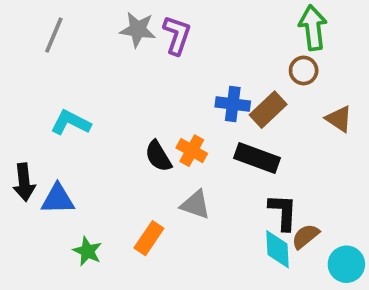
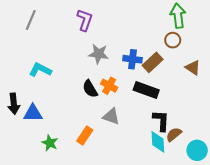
gray star: (138, 29) -> (99, 54), moved
purple L-shape: (177, 35) -> (85, 20), moved

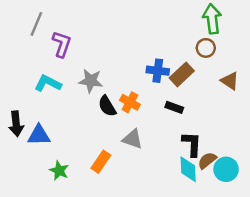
purple L-shape: (85, 20) -> (62, 44), moved
gray star: (99, 54) -> (91, 81), moved
black rectangle: (146, 90) -> (174, 107), size x0.6
cyan circle: (197, 150) -> (226, 169), moved

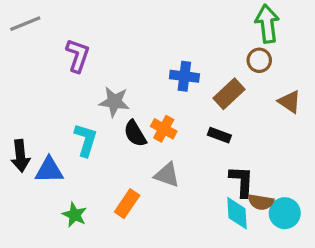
gray line: (36, 24) -> (25, 24), moved, turned 45
blue cross: (158, 71) -> (184, 76), moved
cyan L-shape: (48, 83) -> (86, 140), moved, turned 80
brown semicircle: (207, 160) -> (261, 202), turned -132

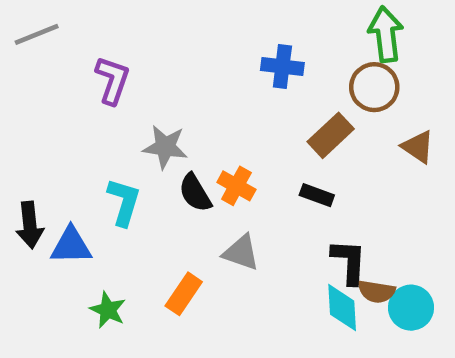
brown circle: (259, 60) -> (374, 87), size x1.4
blue cross: (184, 76) -> (282, 66), moved

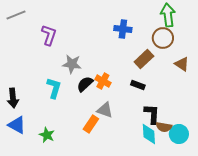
black semicircle: (195, 193) -> (85, 84), turned 78
blue triangle: (71, 246) -> (17, 125), moved, turned 30
orange rectangle: (184, 294) -> (91, 124), moved

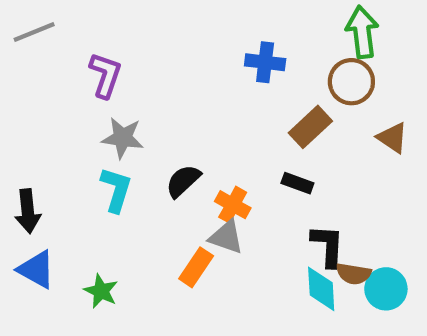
gray star: (72, 64) -> (123, 138), moved
orange cross: (103, 81) -> (233, 205), moved

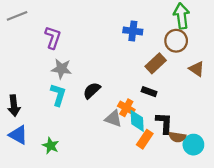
orange cross: (233, 205) -> (126, 108), moved
orange rectangle: (196, 267) -> (145, 139), moved
cyan diamond: (321, 289) -> (137, 121), moved

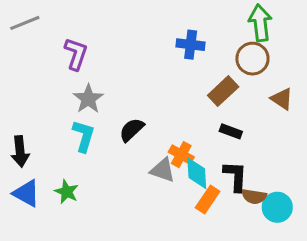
gray star: (61, 69) -> (88, 99), turned 30
black rectangle: (149, 92) -> (231, 131), moved
green star: (51, 146) -> (67, 192), moved

